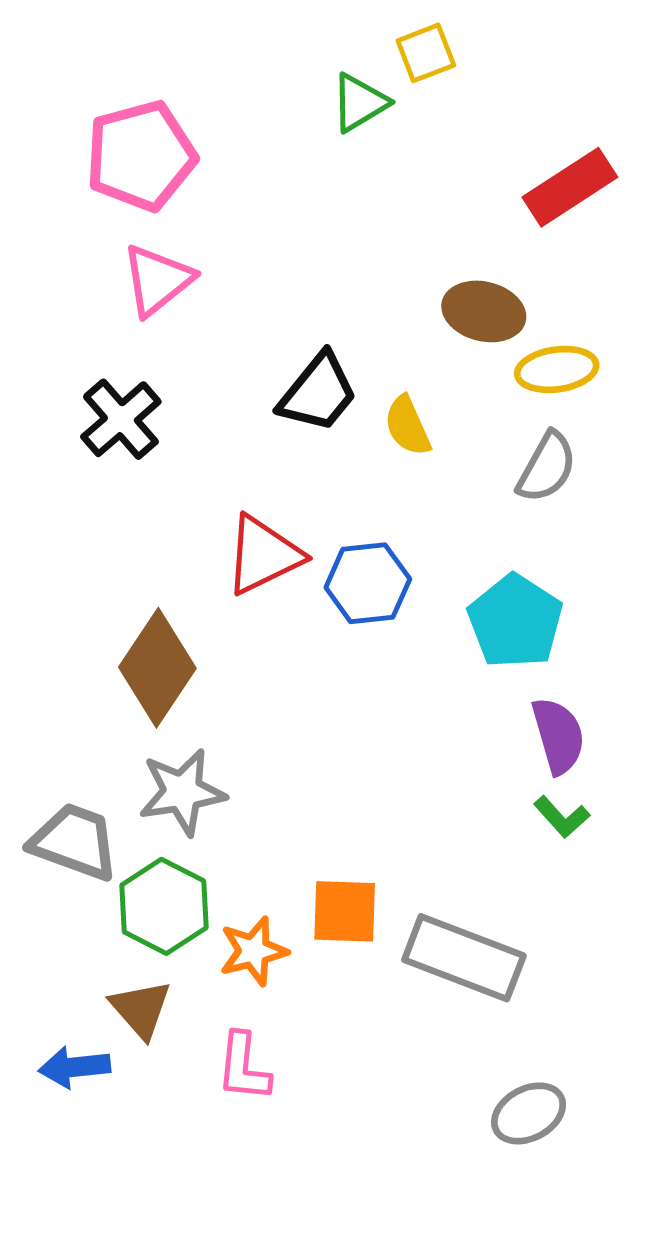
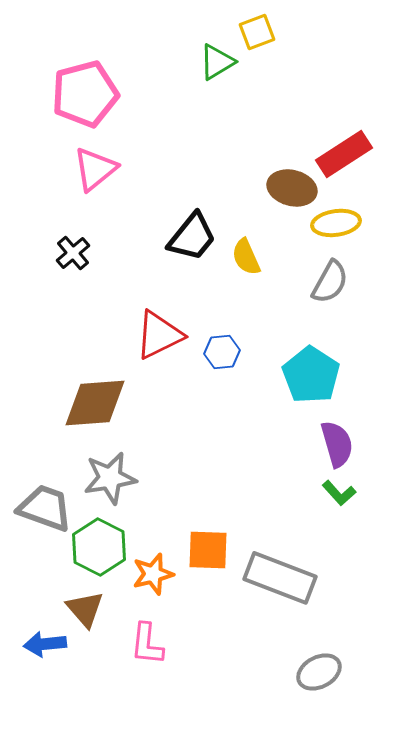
red rectangle: (570, 187) -> (344, 154), moved
black cross: (121, 419) -> (73, 253), size x0.7
blue hexagon: (368, 583) -> (222, 352), size x0.7
brown diamond: (157, 668) -> (95, 403), turned 52

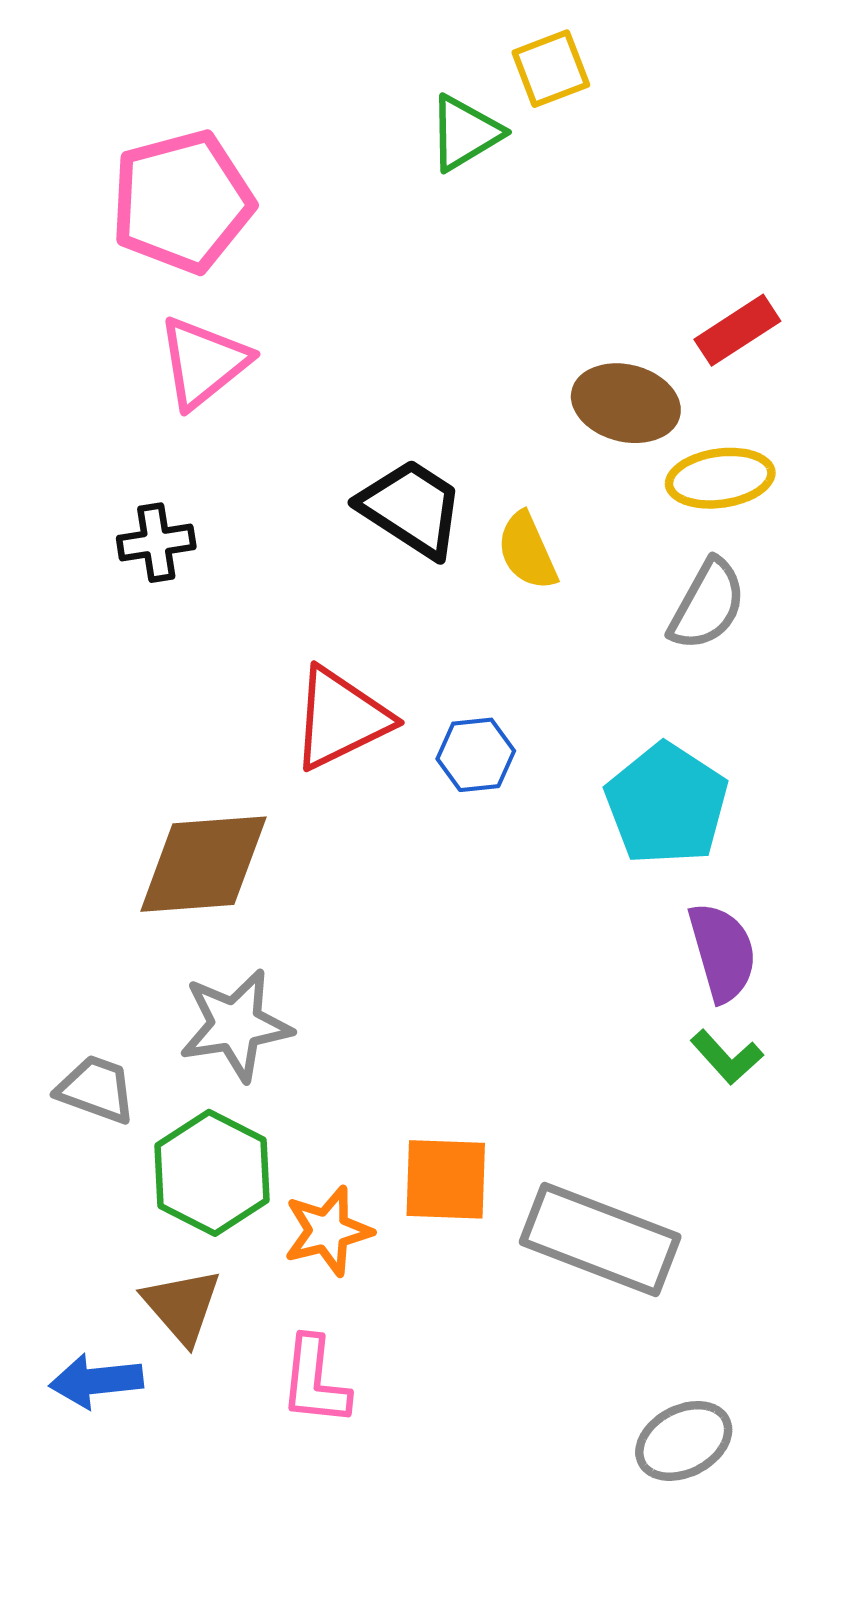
red rectangle: (344, 154) -> (737, 330), size x0.7
black trapezoid: (192, 237) -> (411, 508), turned -96
black cross: (73, 253) -> (156, 543), turned 32
gray trapezoid: (45, 508) -> (96, 1089), size x0.7

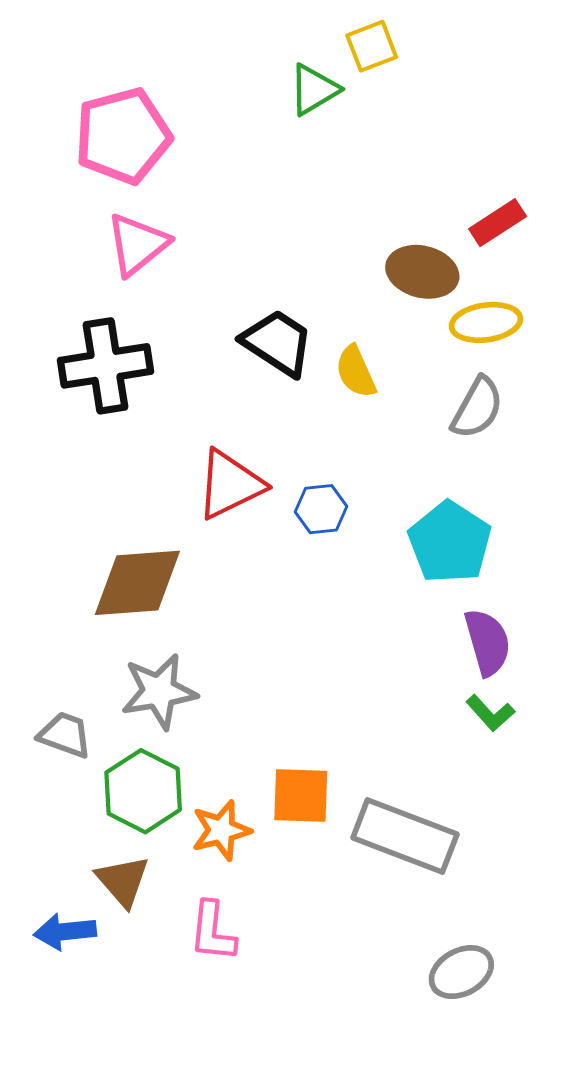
black cross: (156, 543) -> (105, 366), size x1.8

